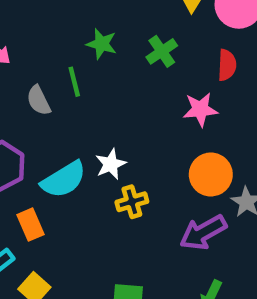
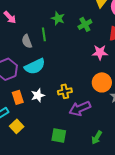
white star: (111, 164) -> (38, 95), moved
cyan semicircle: (64, 180) -> (35, 66), moved
purple arrow: (203, 232) -> (80, 108), moved

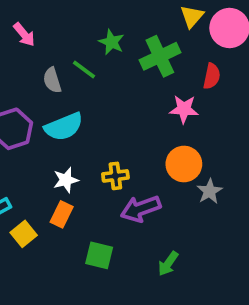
green cross: (85, 24) -> (160, 56), size x1.5
green line: (44, 34) -> (84, 70), turned -48
orange rectangle: (18, 97) -> (62, 214), moved, turned 40

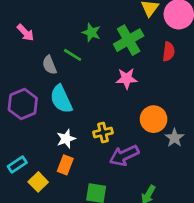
pink star: (184, 109) -> (127, 78), moved
cyan semicircle: (64, 127) -> (61, 99), turned 92

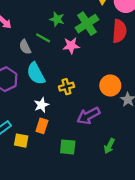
red semicircle: (169, 52) -> (119, 31), size x1.5
pink star: (127, 78) -> (71, 46), moved
yellow cross: (103, 133) -> (66, 87), moved
yellow square: (38, 182) -> (21, 141), turned -32

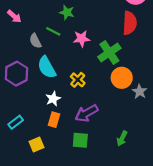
green cross: (87, 24) -> (109, 52), moved
yellow cross: (66, 87) -> (78, 80), turned -32
purple arrow: (88, 116) -> (86, 113), moved
yellow square: (21, 141) -> (37, 144), moved, turned -32

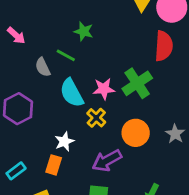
pink star: (82, 39) -> (104, 89), moved
cyan semicircle: (47, 67) -> (72, 93), moved
orange circle: (122, 78) -> (136, 133), moved
orange rectangle: (54, 120) -> (54, 165), moved

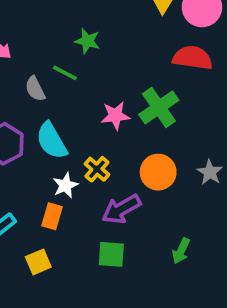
red semicircle: (164, 46) -> (192, 58), turned -84
cyan semicircle: (72, 93) -> (52, 141), moved
yellow cross: (96, 118) -> (97, 169), moved

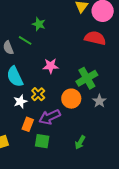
green cross: (159, 107) -> (87, 78), moved
orange rectangle: (52, 216) -> (28, 124), moved

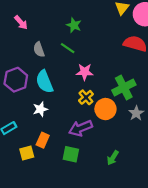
green line: (25, 40) -> (68, 48), moved
yellow cross: (38, 94) -> (86, 97), moved
white star: (20, 102) -> (40, 109), moved
orange rectangle: (28, 124) -> (43, 140), moved

